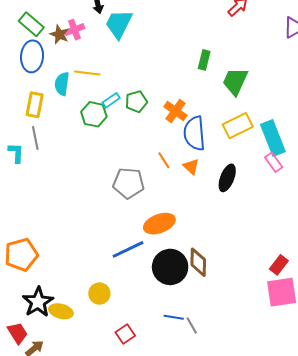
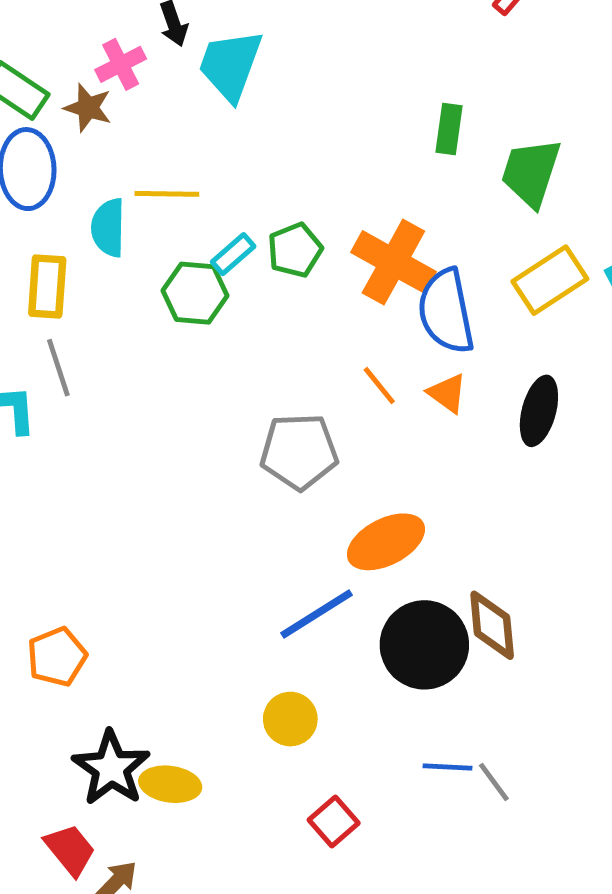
pink cross: (75, 30) -> (121, 64), moved
orange cross: (175, 111) -> (393, 262), size x1.4
orange pentagon: (21, 255) -> (57, 657), size x0.7
yellow circle: (99, 294) -> (290, 719), moved

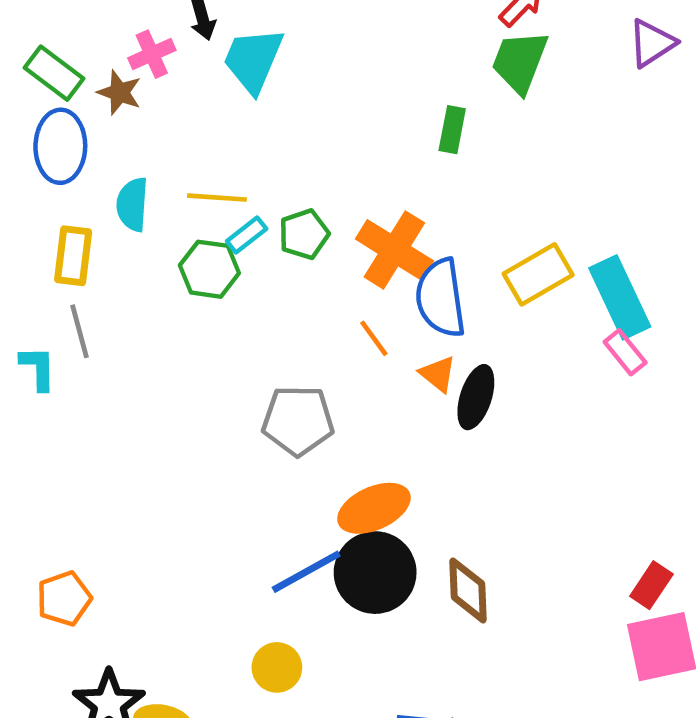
green trapezoid: (531, 173) -> (520, 62), moved
yellow line: (167, 194) -> (217, 198), moved
orange line: (379, 386) -> (374, 338), moved
black ellipse: (539, 411) -> (476, 397), moved
black circle: (424, 645) -> (375, 573), moved

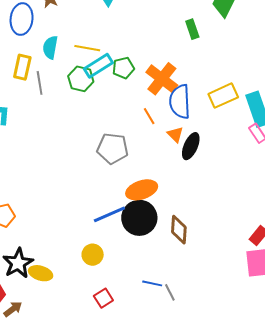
green rectangle: (452, 130) -> (192, 29), turned -36
cyan rectangle: (247, 235) -> (98, 66), size x1.6
gray line: (80, 331) -> (40, 83), moved

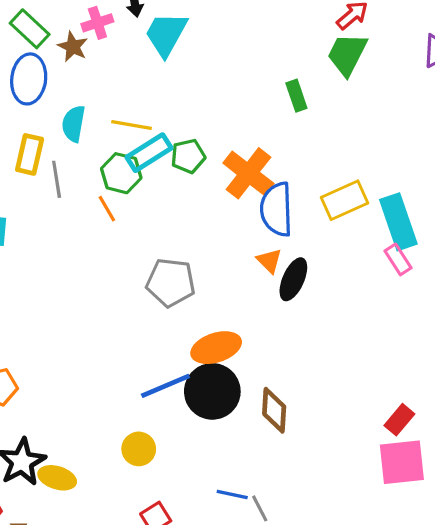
orange line: (149, 116) -> (107, 209), moved

